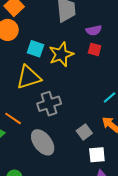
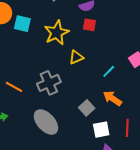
cyan square: (35, 49) -> (22, 24), moved
yellow triangle: (29, 77) -> (76, 57), moved, size x0.6
orange line: (13, 118) -> (14, 87), moved

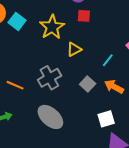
cyan square: (22, 24) -> (17, 21), turned 30
gray square: (87, 108) -> (88, 84), moved

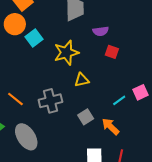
red square: (84, 16) -> (112, 52), moved
cyan line: (108, 60) -> (119, 100), moved
gray ellipse: (50, 117) -> (26, 137), moved

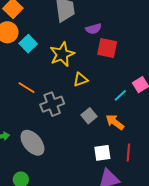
red square: (112, 52) -> (107, 48), size x1.5
orange line: (15, 99) -> (26, 88), moved

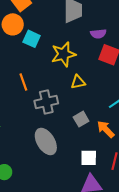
cyan square: (28, 44) -> (32, 39), turned -30
orange line: (26, 88) -> (23, 82), turned 30
gray ellipse: (32, 143) -> (46, 142), moved

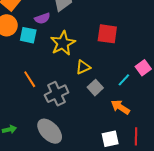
purple semicircle: (98, 34) -> (42, 18), moved
gray square: (81, 119) -> (95, 88), moved
gray ellipse: (46, 142) -> (50, 131), moved

